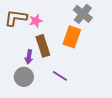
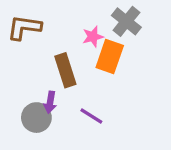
pink star: (36, 21) -> (93, 37), moved
purple arrow: (29, 57) -> (50, 102), moved

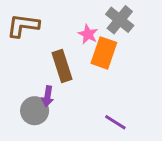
pink star: (93, 37) -> (88, 34), turned -30
purple line: (91, 116) -> (115, 122), moved

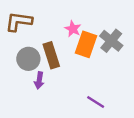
gray cross: (120, 20) -> (111, 41), moved
gray circle: (35, 111) -> (28, 59), moved

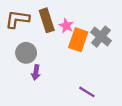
brown rectangle: (51, 55) -> (47, 20), moved

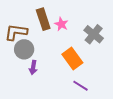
brown L-shape: (17, 19) -> (16, 32), moved
orange rectangle: (78, 40) -> (72, 58), moved, turned -55

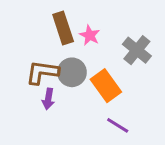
brown L-shape: (16, 32) -> (42, 72), moved
gray circle: (24, 49) -> (72, 72), moved

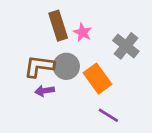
purple arrow: (48, 99) -> (45, 91), turned 72

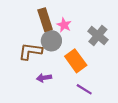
gray circle: (66, 66) -> (51, 41), moved
purple arrow: (45, 91) -> (44, 78), moved

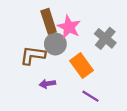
pink star: (64, 25) -> (69, 27), size x1.5

